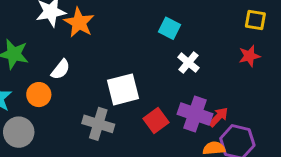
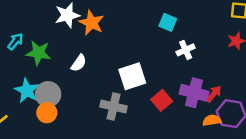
white cross: (188, 63) -> (186, 50), turned 30
orange circle: (39, 95) -> (47, 113), moved
gray circle: (19, 132) -> (48, 94), moved

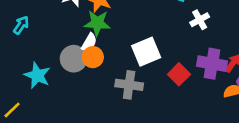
green star: (39, 53) -> (97, 23), moved
gray circle: (48, 94) -> (74, 59), moved
orange circle: (47, 113) -> (93, 57), moved

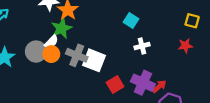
green star: (97, 23) -> (62, 28), turned 30
white square: (146, 52) -> (94, 60), turned 30
gray cross: (129, 85) -> (77, 55), moved

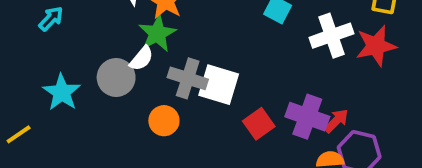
white cross: (142, 46) -> (332, 36), moved, size x1.5
red star: (185, 46) -> (376, 46), size x1.5
orange circle: (51, 54) -> (164, 121), moved

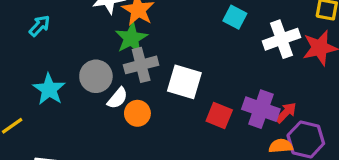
white semicircle: (141, 58) -> (117, 98), moved
gray cross: (188, 78) -> (141, 65), moved, turned -32
red square: (259, 124) -> (219, 116), turned -32

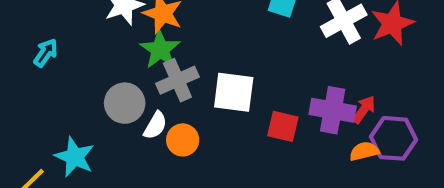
cyan star: (49, 89) -> (75, 157), moved

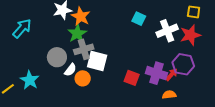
cyan arrow: (46, 53) -> (22, 28), size x1.5
white square: (234, 92) -> (97, 61), moved
purple hexagon: (393, 138) -> (183, 64), moved

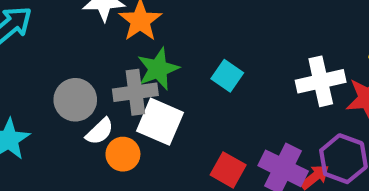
cyan square: (139, 19) -> (227, 76), moved
green star: (77, 34) -> (158, 69), moved

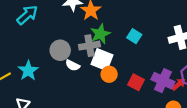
white semicircle: (100, 131) -> (73, 65), turned 72
orange circle: (123, 154) -> (109, 74), moved

